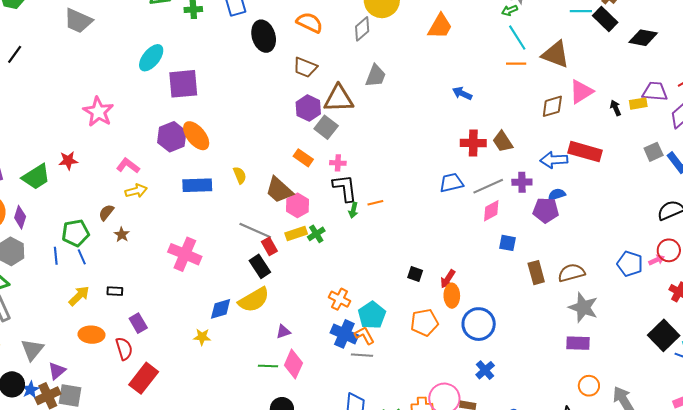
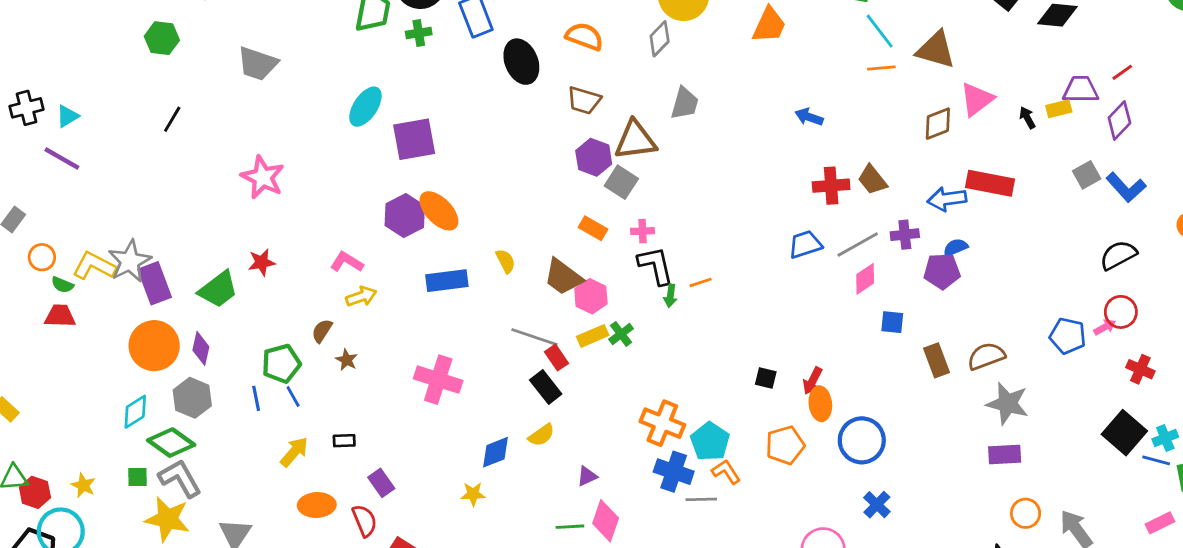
pink star: (98, 112) -> (263, 177), moved
orange cross: (340, 299) -> (662, 423), size x1.4
yellow semicircle: (254, 300) -> (541, 435), size x0.6
orange L-shape: (364, 335) -> (726, 472), moved

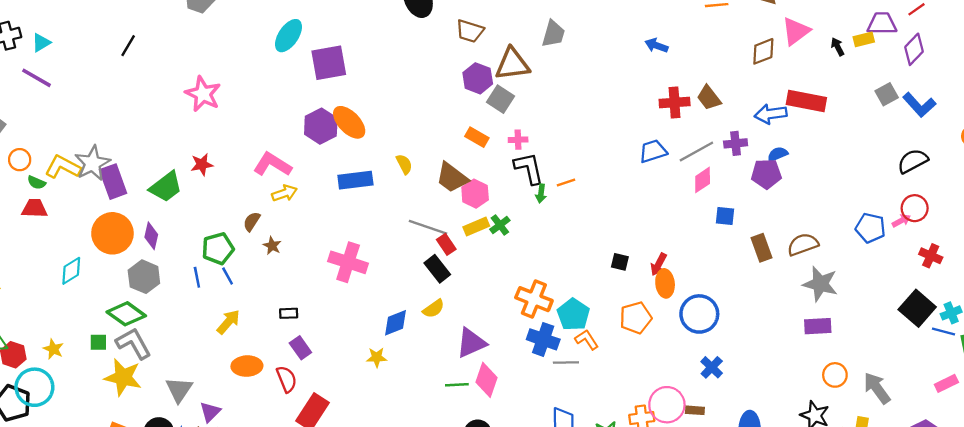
pink L-shape: (347, 262) -> (272, 164), size x1.4
cyan diamond: (135, 412) -> (71, 271), moved
black rectangle: (344, 441) -> (289, 313), moved
purple triangle: (587, 476) -> (471, 343), size x1.8

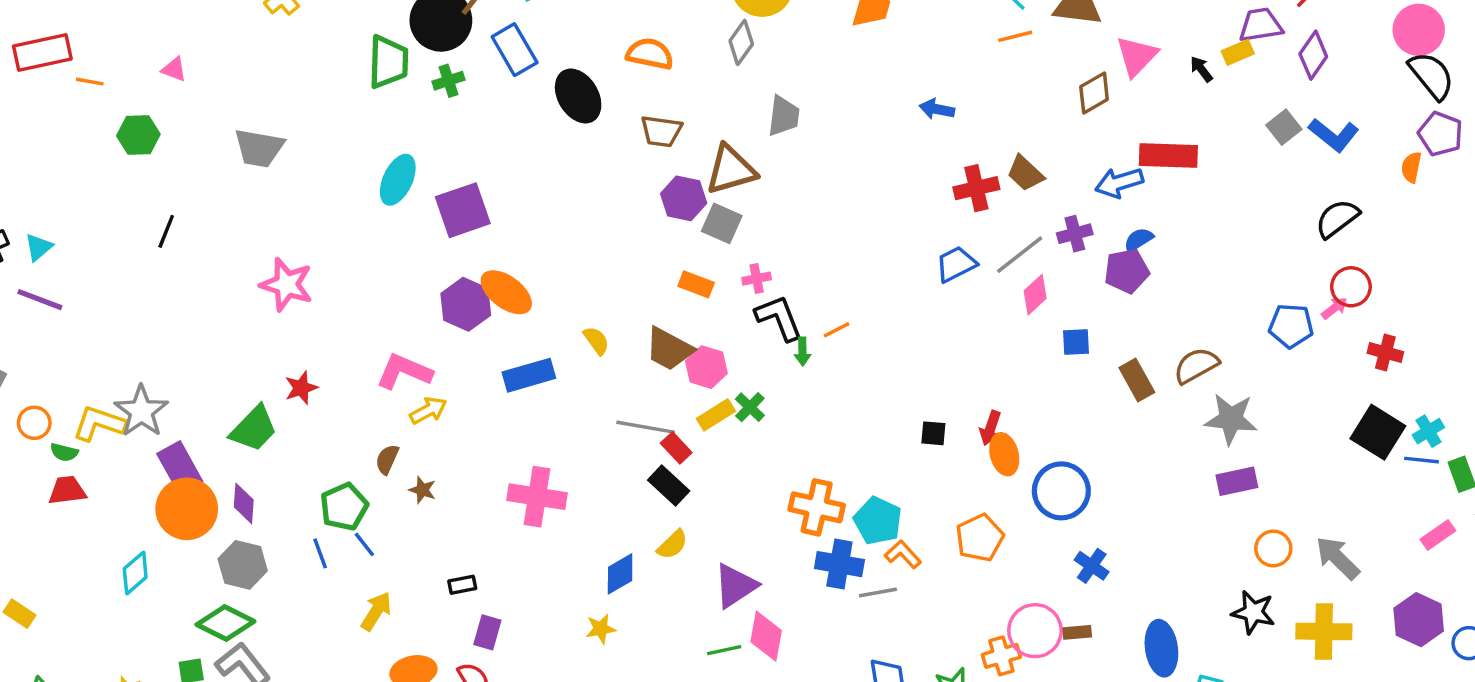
purple rectangle: (113, 182) -> (180, 468), moved
orange pentagon: (636, 318) -> (980, 538), moved
purple rectangle: (300, 348) -> (487, 632), turned 60

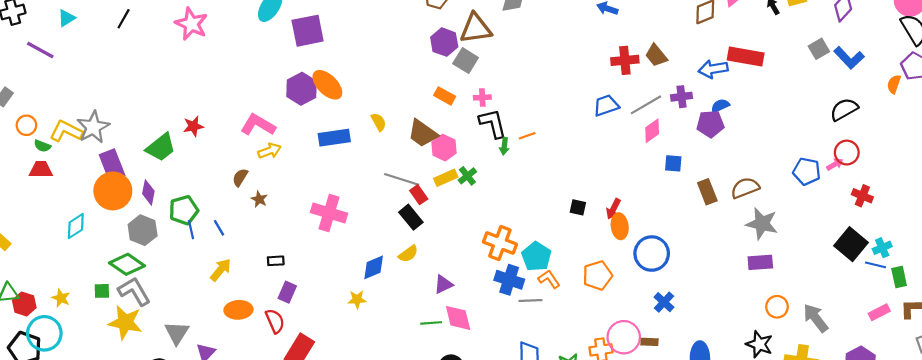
cyan triangle: (39, 247) -> (66, 18), moved
pink star: (287, 285) -> (191, 24), moved
green pentagon: (344, 507) -> (184, 210), moved
purple triangle: (735, 586) -> (443, 284), size x0.7
pink diamond: (766, 636) -> (458, 318), turned -32

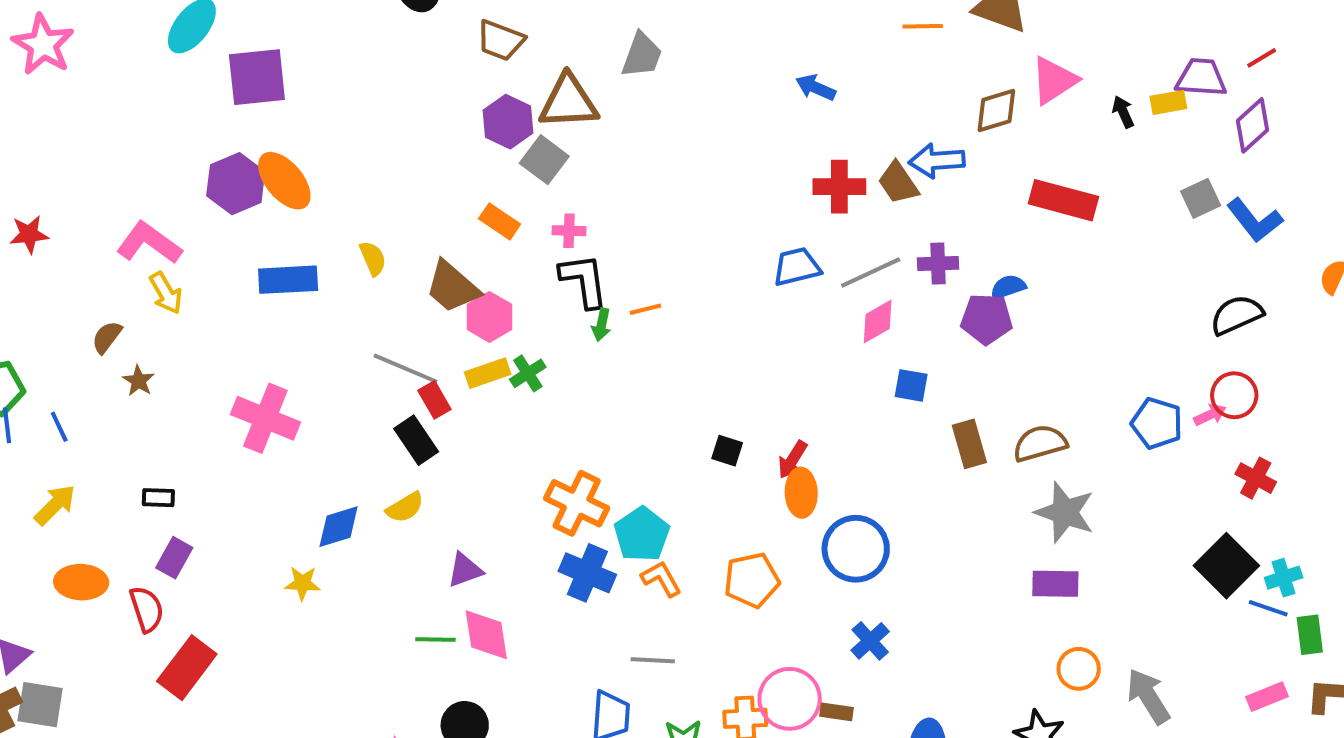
blue arrow: (713, 69) -> (937, 161), moved
yellow arrow: (270, 151) -> (166, 293), turned 75
gray line: (530, 301) -> (653, 660), moved

